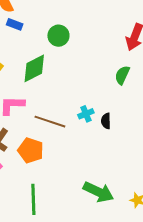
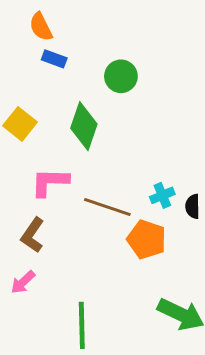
green diamond: (34, 68) -> (84, 126), turned -44
orange pentagon: (31, 150) -> (147, 239), moved

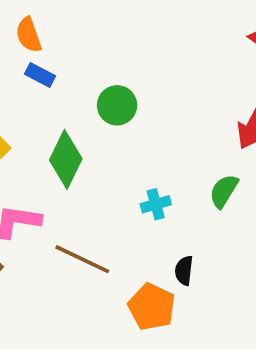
cyan cross: (162, 195) -> (156, 204), moved
orange pentagon: (147, 239) -> (152, 307), moved

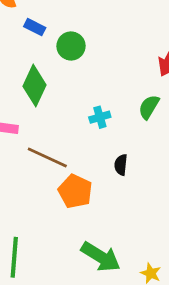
blue rectangle: (40, 75) -> (35, 27), moved
orange pentagon: (152, 307) -> (75, 191), moved

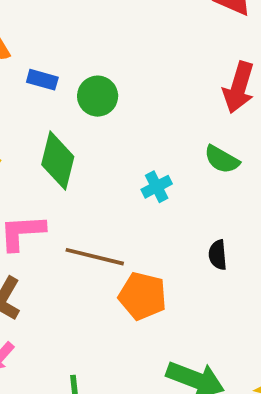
green semicircle: (149, 107) -> (222, 159), turned -80
black semicircle: (121, 165) -> (218, 255), moved

